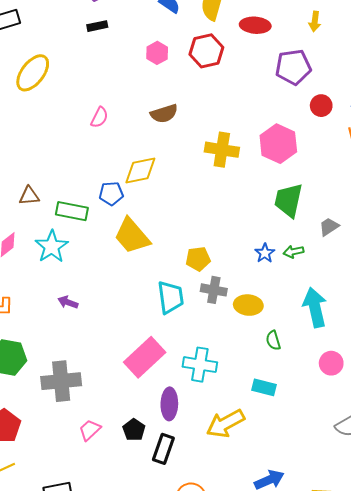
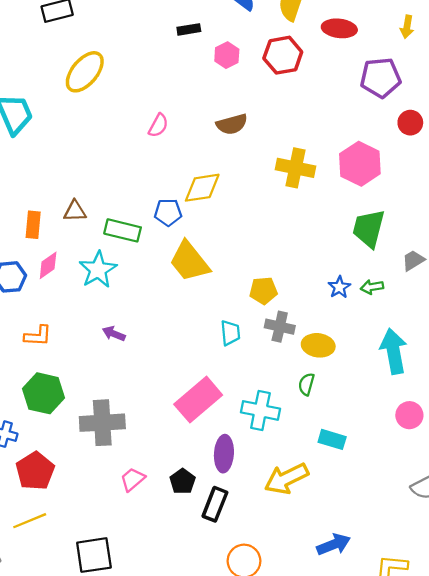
black rectangle: (97, 26) -> (189, 29), moved
cyan trapezoid: (171, 297) -> (230, 333), size x0.7
green semicircle: (273, 340) -> (306, 384), moved, turned 30

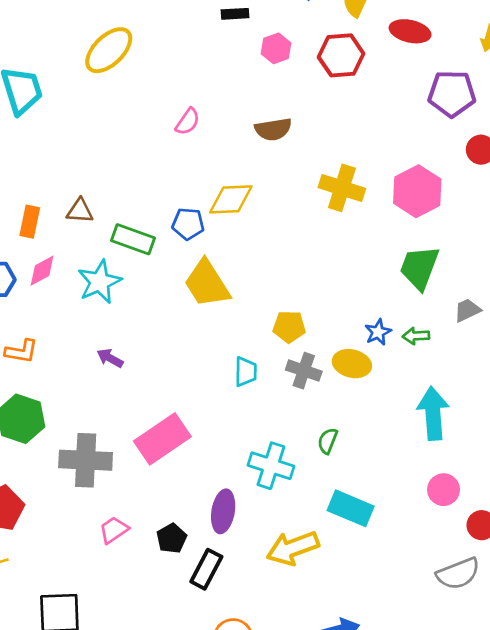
yellow ellipse: (318, 345) -> (352, 364), moved
pink rectangle: (198, 400) -> (162, 439), moved
cyan rectangle: (332, 439) -> (351, 508), size x1.4

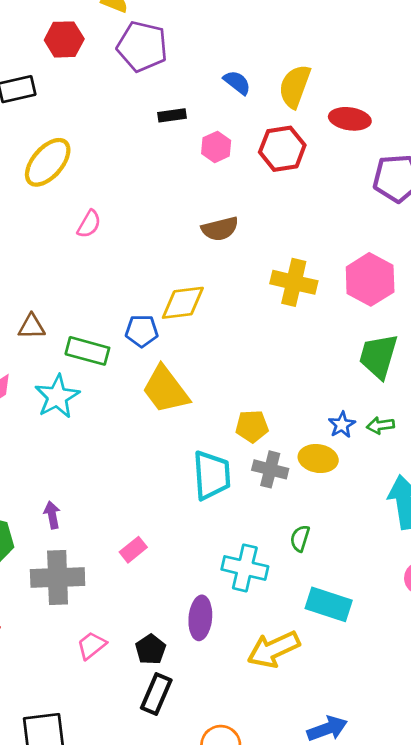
pink semicircle: (188, 122) -> (89, 224), moved
purple arrow: (110, 358) -> (52, 515), moved, turned 55
cyan trapezoid: (246, 372) -> (212, 475), size x1.6
pink rectangle: (162, 439) -> (133, 550), size x0.5
black rectangle: (206, 569) -> (156, 694), moved

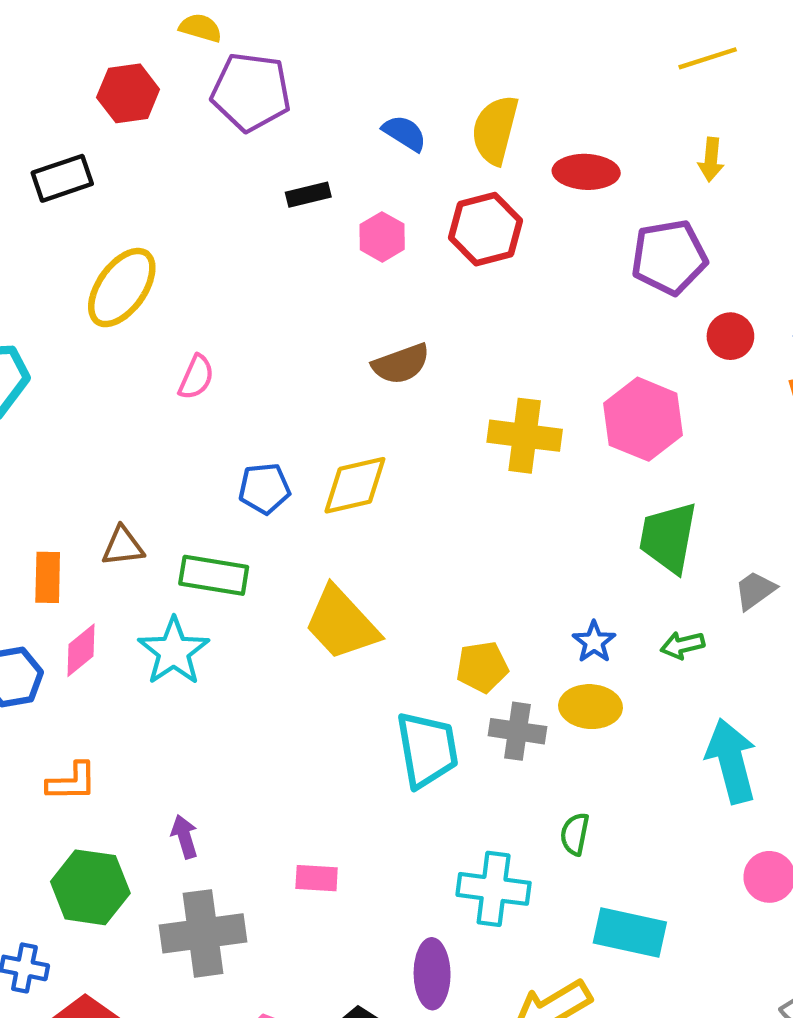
blue pentagon: (142, 331) -> (264, 488), moved
blue star: (342, 425) -> (594, 642), moved
pink rectangle: (133, 550) -> (317, 878), turned 48

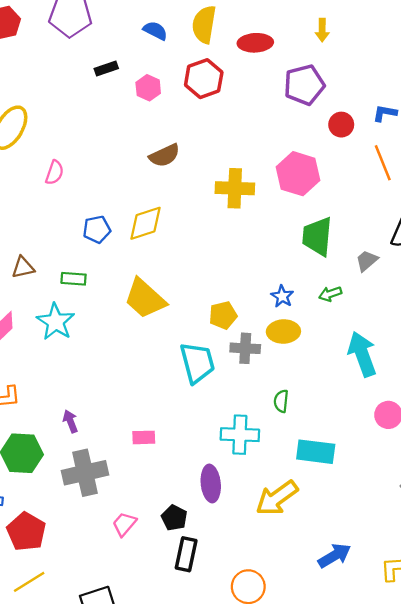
green rectangle: (214, 575) -> (74, 279), size x0.7

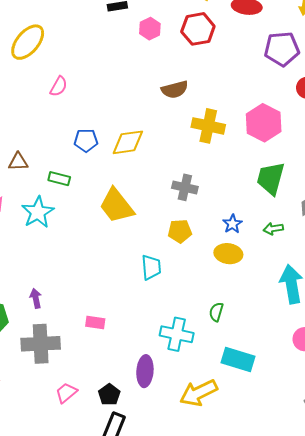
brown semicircle: (164, 155) -> (175, 89), moved
gray cross: (245, 348) -> (185, 187), moved
cyan trapezoid: (197, 363) -> (151, 267), size x0.7

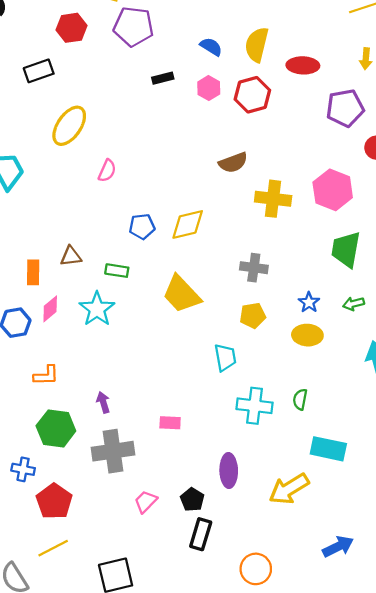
pink hexagon: (150, 29) -> (209, 88), moved
cyan cross: (177, 334) -> (255, 406), moved

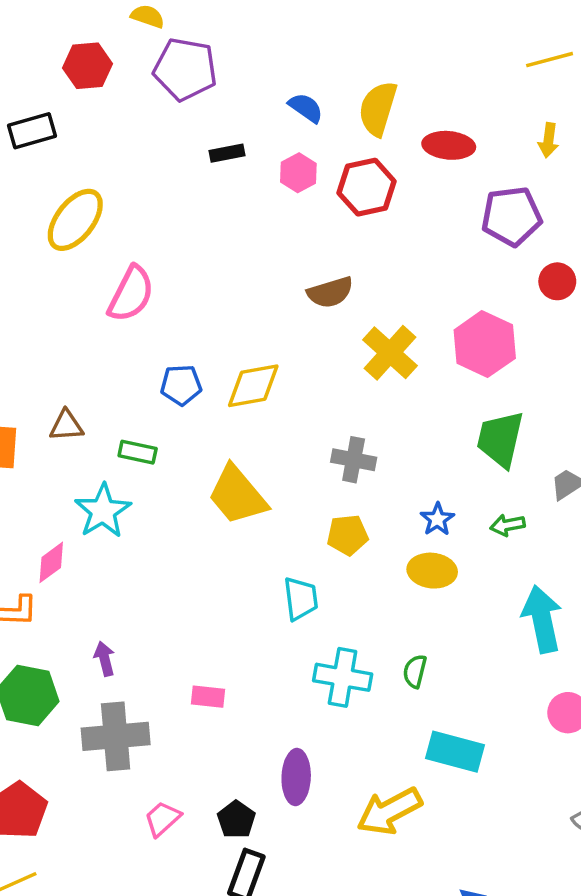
pink semicircle: (107, 171) -> (131, 294), size x1.6
yellow cross: (273, 199) -> (390, 353), turned 32
pink diamond: (50, 309) -> (51, 562), moved

